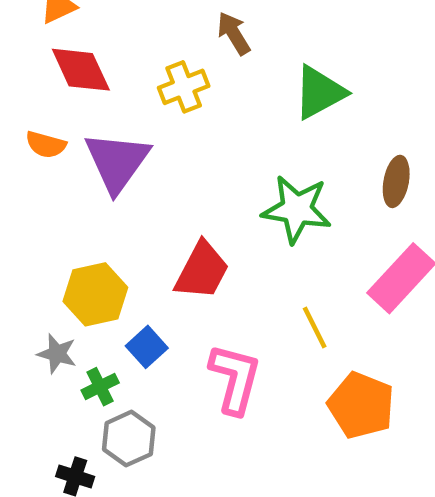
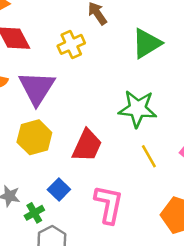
yellow hexagon: (95, 294) -> (34, 137), moved
yellow line: (315, 328) -> (149, 156), moved

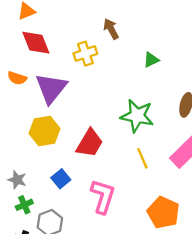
green triangle: (147, 43) -> (151, 60), size x0.6
green cross: (34, 213) -> (24, 205), moved

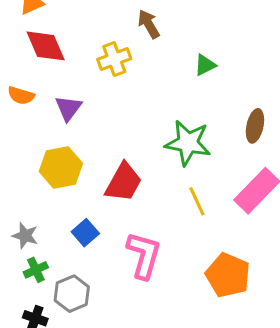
purple triangle: (51, 88) -> (68, 108), size x0.6

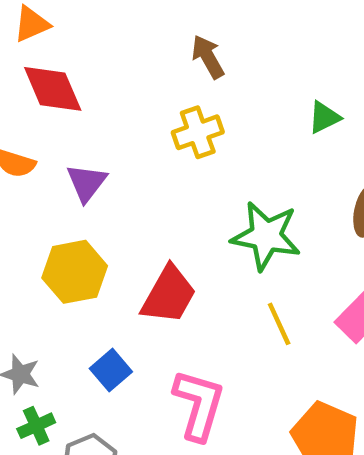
yellow cross: (114, 59) -> (198, 132), moved
green triangle: (205, 65) -> (324, 117), moved

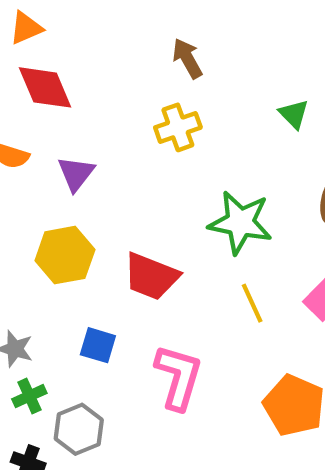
green triangle: (324, 117) -> (294, 114), turned -48
red trapezoid: (169, 295) -> (151, 276), turned 82
blue square: (111, 370) -> (98, 345), turned -33

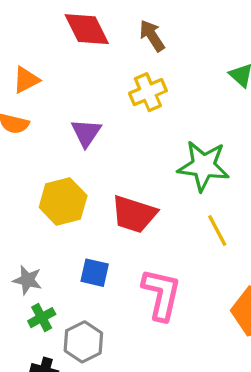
orange triangle: (26, 28) -> (26, 80), moved
red diamond: (45, 87) -> (87, 29), moved
purple triangle: (76, 174) -> (86, 133), moved

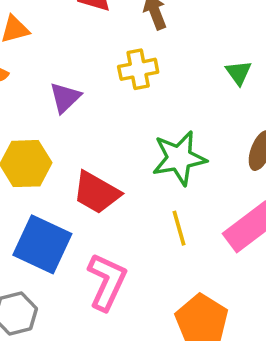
green star: (203, 166) -> (179, 158), turned -30
blue square: (95, 273) -> (42, 244), size x1.8

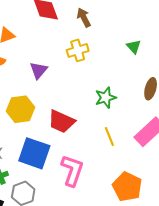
green star: (179, 158) -> (106, 98), size x0.7

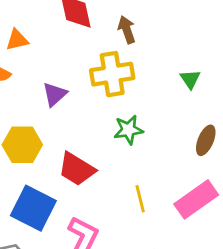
yellow cross: (78, 50) -> (112, 74), size x1.4
green star: (106, 98) -> (128, 130), moved

